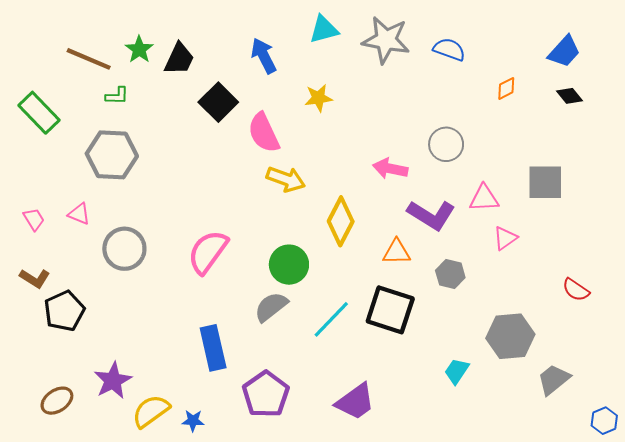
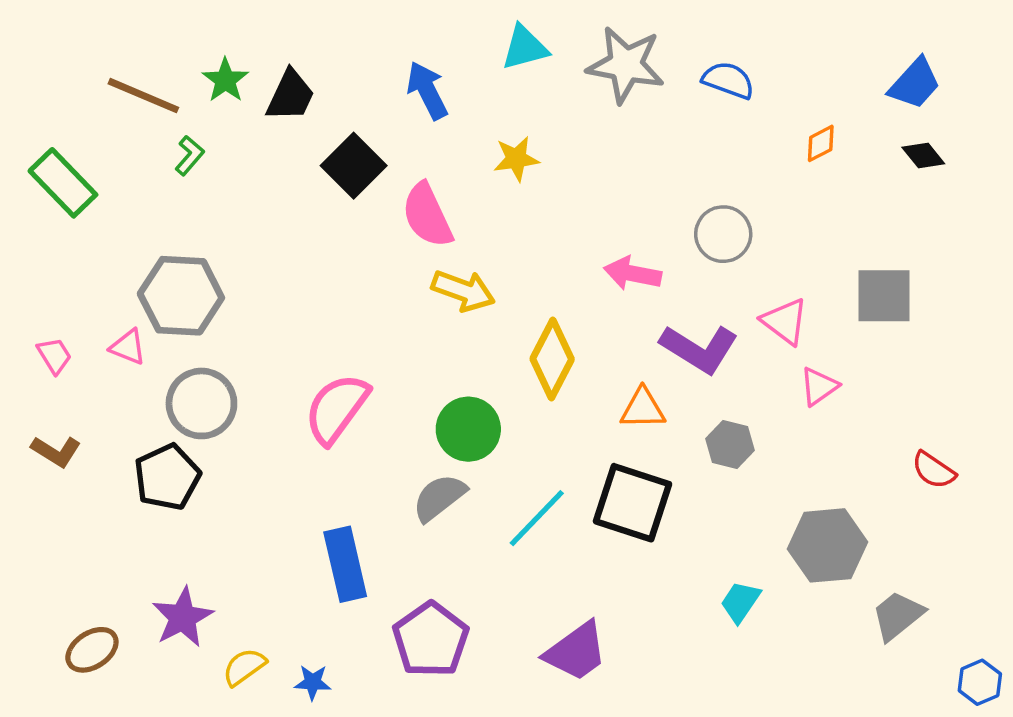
green L-shape: (117, 96) -> (189, 155), turned -50
gray hexagon: (112, 155) -> (181, 296), moved
pink triangle: (484, 198) -> (785, 321), turned 40
black pentagon: (64, 311) -> (167, 477), moved
yellow semicircle: (151, 411) -> (244, 667), size x0.7

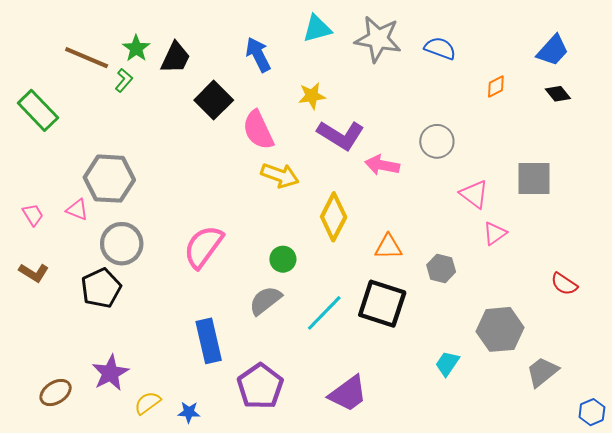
green L-shape: (189, 155) -> (124, 80), moved
purple L-shape: (699, 349) -> (341, 135), moved
green circle: (468, 429) -> (283, 259), size x0.7

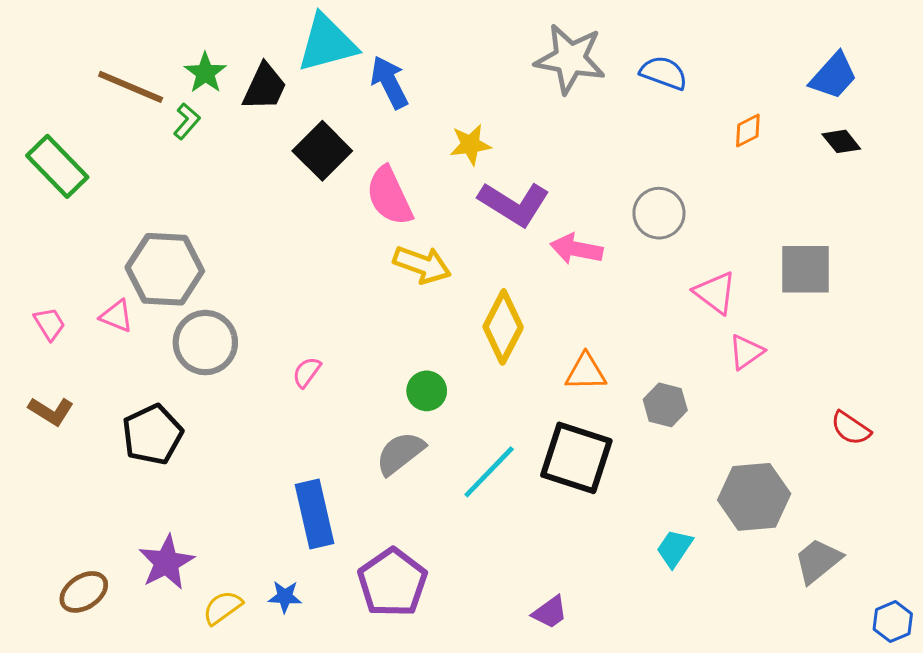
cyan triangle: (317, 29) -> (327, 43), moved, size x1.4
gray circle: (122, 244) -> (205, 343), moved
pink semicircle: (203, 247) -> (307, 372), size x0.5
purple trapezoid: (348, 394) -> (550, 612), moved, size x0.6
blue star: (189, 412) -> (285, 597), moved

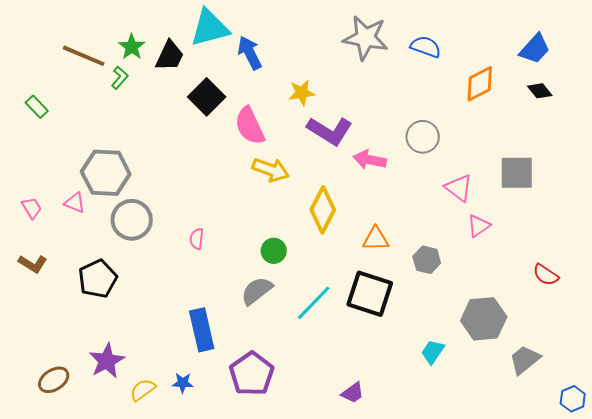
orange diamond: (748, 131) -> (480, 84), size x1.6
green rectangle: (57, 166) -> (37, 107), size x0.6
pink semicircle: (307, 372) -> (197, 239), turned -30

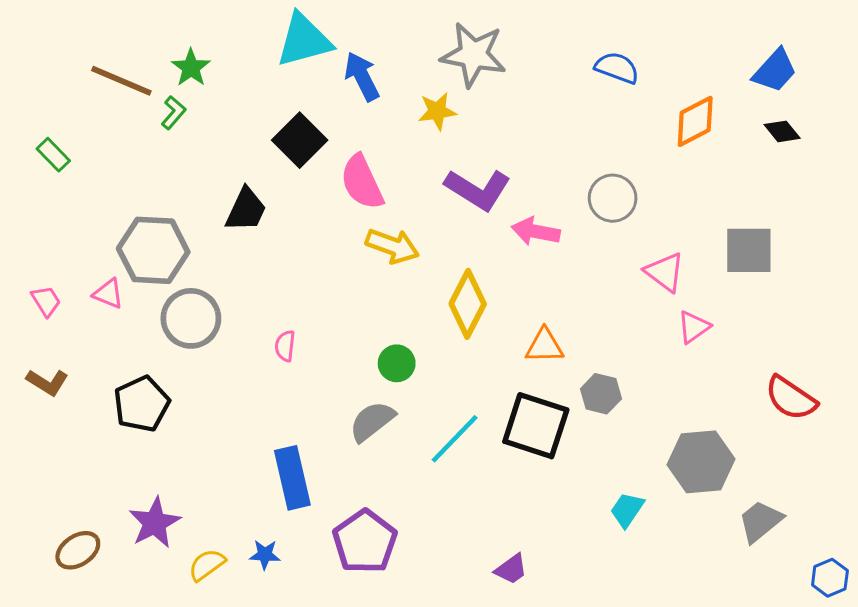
gray star: (366, 38) -> (473, 55), moved
black trapezoid: (170, 56) -> (246, 210), moved
yellow star: (302, 93) -> (437, 111), moved
gray hexagon: (427, 260) -> (601, 394), moved
red semicircle: (546, 275) -> (791, 398), size x1.4

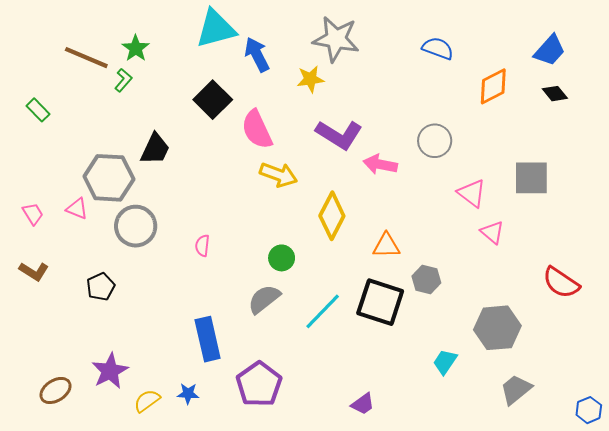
black trapezoid: (246, 210) -> (155, 149), moved
pink triangle: (694, 327) -> (492, 232), turned -45
black pentagon: (142, 404) -> (101, 287), size x0.7
gray trapezoid: (760, 521) -> (516, 389), moved

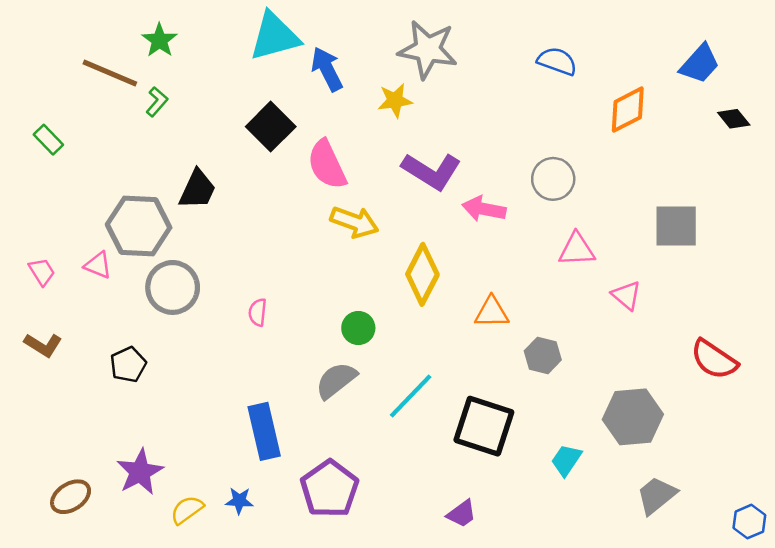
green star: (136, 48) -> (160, 40), moved
black diamond: (555, 94) -> (734, 119), moved
pink triangle: (472, 193) -> (577, 250), moved, turned -40
black square: (380, 302) -> (484, 426), moved

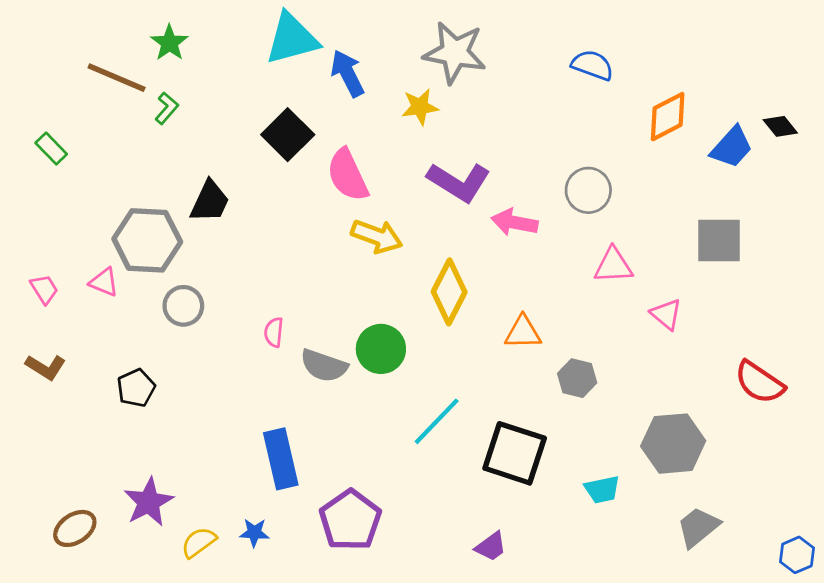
blue trapezoid: (700, 64) -> (732, 147), moved
gray circle: (173, 287) -> (183, 306), size x0.7
green circle: (358, 328) -> (381, 349), size x1.4
gray semicircle: (336, 380) -> (324, 366), moved, turned -123
cyan trapezoid: (566, 460) -> (602, 489), turned -136

